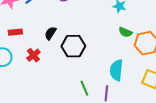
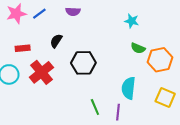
black semicircle: (50, 33) -> (56, 41), moved
red cross: (33, 55) -> (41, 72), size x1.6

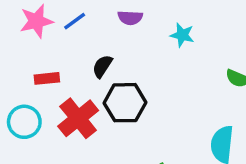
cyan star: (132, 21) -> (182, 35), moved
black hexagon: (83, 63) -> (125, 103), moved

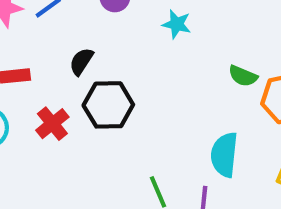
red cross: (78, 118) -> (52, 124), size x0.7

